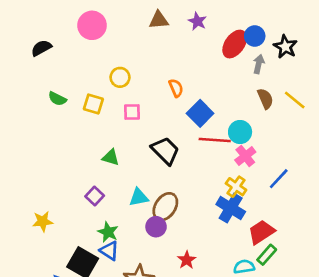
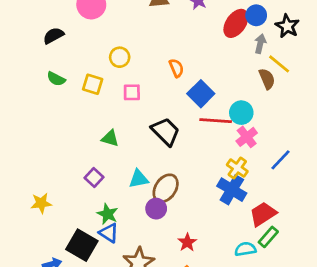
black semicircle: (41, 48) -> (53, 36), moved
yellow line: (295, 100) -> (279, 64), moved

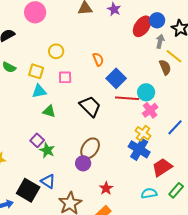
cyan triangle: (139, 179) -> (39, 91), moved
green star: (107, 214) -> (47, 150), moved
green rectangle: (268, 237) -> (176, 190), moved

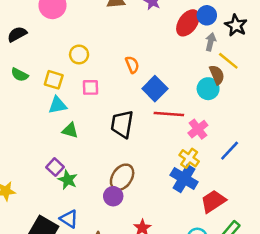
cyan circle: (146, 92) -> (208, 89), moved
black trapezoid: (90, 106) -> (122, 124), turned -125

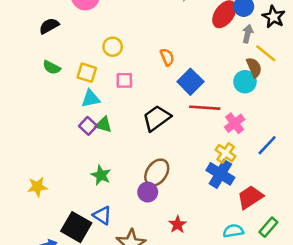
black trapezoid: (122, 124) -> (157, 118), turned 44
purple square: (55, 167) -> (88, 126), moved

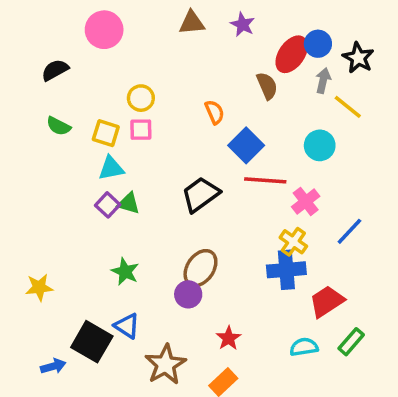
brown semicircle: (254, 67) -> (267, 86), moved
pink square: (124, 80) -> (141, 130), moved
blue cross: (220, 174) -> (286, 270), turned -36

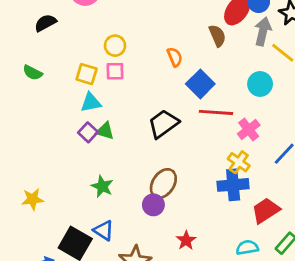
gray arrow: (323, 81) -> (263, 31), size x1.4
green semicircle: (59, 126) -> (33, 73), moved

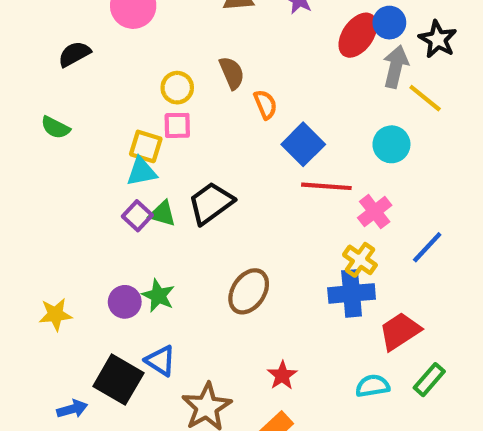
brown semicircle: (217, 36) -> (232, 73), moved
yellow square: (87, 74) -> (146, 146), moved
black trapezoid: (163, 124) -> (211, 203), moved
purple circle: (153, 205) -> (125, 302), moved

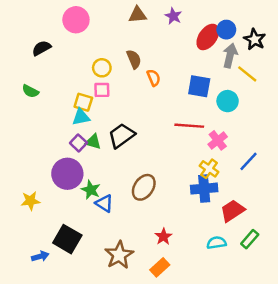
blue square: (303, 144) -> (199, 86), moved, turned -35
purple circle: (125, 302) -> (67, 174), moved, size x1.6
blue triangle: (160, 361) -> (104, 203), moved

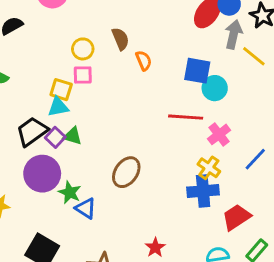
cyan circle: (228, 101) -> (215, 88), moved
black trapezoid: (122, 136) -> (32, 132), moved
brown ellipse: (144, 187) -> (126, 172), moved

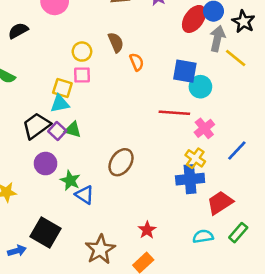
purple circle: (42, 174) -> (46, 164), size x0.7

